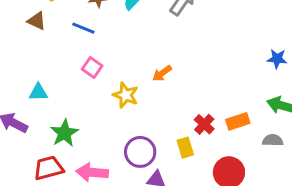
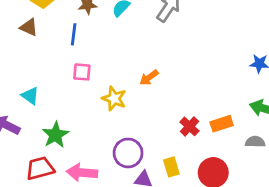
blue line: (83, 28) -> (74, 34), turned 75
pink square: (92, 68) -> (82, 72), turned -30
cyan triangle: (38, 92) -> (30, 96), turned 36
yellow rectangle: (185, 148) -> (171, 167), moved

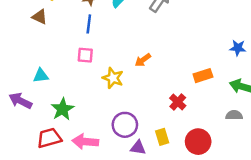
blue line: (74, 34) -> (89, 24), moved
cyan triangle: (30, 96) -> (41, 76), turned -42
orange rectangle: (222, 124) -> (203, 76), moved

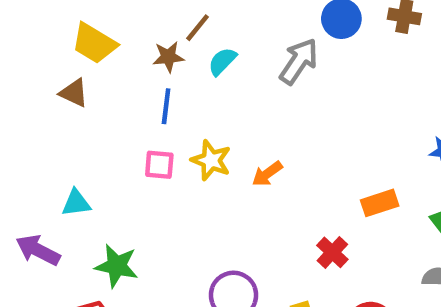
yellow star: (113, 78) -> (211, 160), moved
green star: (62, 109) -> (117, 266), turned -30

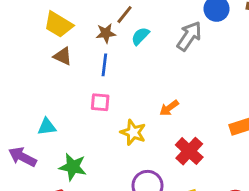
brown triangle: (74, 93) -> (63, 56), moved
yellow star: (211, 160) -> (133, 132), moved
red cross: (332, 252) -> (189, 151), moved, size x1.4

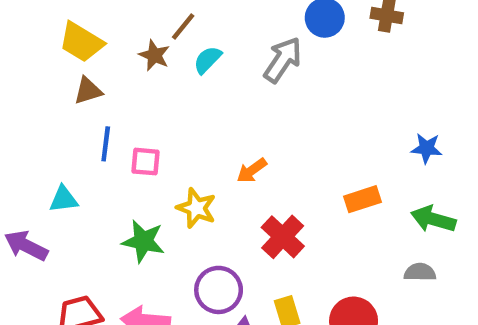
brown star: (106, 33) -> (154, 55), turned 30
brown triangle: (63, 56) -> (88, 91), turned -42
blue line: (104, 65) -> (106, 144), moved
green star: (73, 167) -> (143, 241), moved

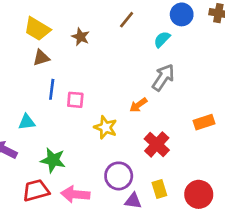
brown line: (183, 27) -> (127, 20), moved
cyan semicircle: (207, 60) -> (162, 39), moved
gray arrow: (283, 60) -> (163, 77), moved
green star: (143, 241) -> (53, 160), moved

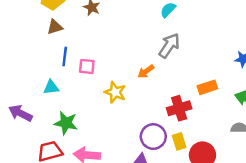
cyan triangle: (27, 122) -> (51, 87), moved
red cross: (157, 144) -> (179, 108), moved, turned 30
purple circle: (119, 176) -> (153, 137), moved
yellow rectangle: (159, 189) -> (179, 141), moved

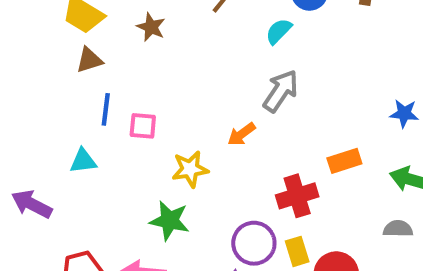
yellow star: (115, 92) -> (190, 169), turned -30
green star: (66, 123) -> (170, 221), moved

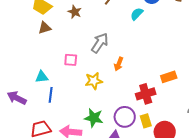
gray arrow: (281, 91) -> (100, 43), moved
blue line: (106, 109) -> (51, 95), moved
orange arrow: (242, 134) -> (119, 64), turned -32
green star: (170, 221) -> (94, 118), moved

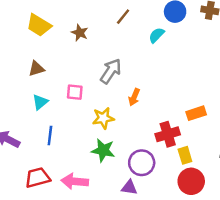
brown triangle: (45, 28) -> (36, 69), moved
cyan triangle: (42, 77) -> (40, 102), moved, turned -32
green star: (94, 118) -> (103, 150), moved
yellow rectangle: (146, 121) -> (185, 155), moved

